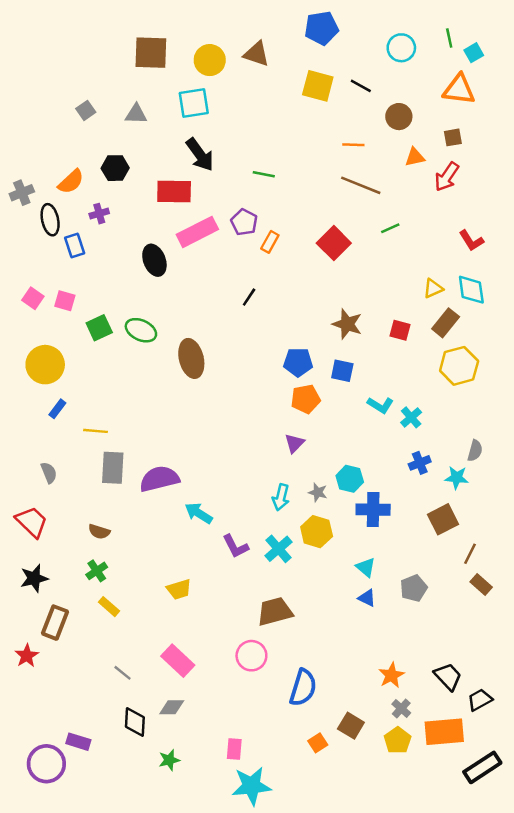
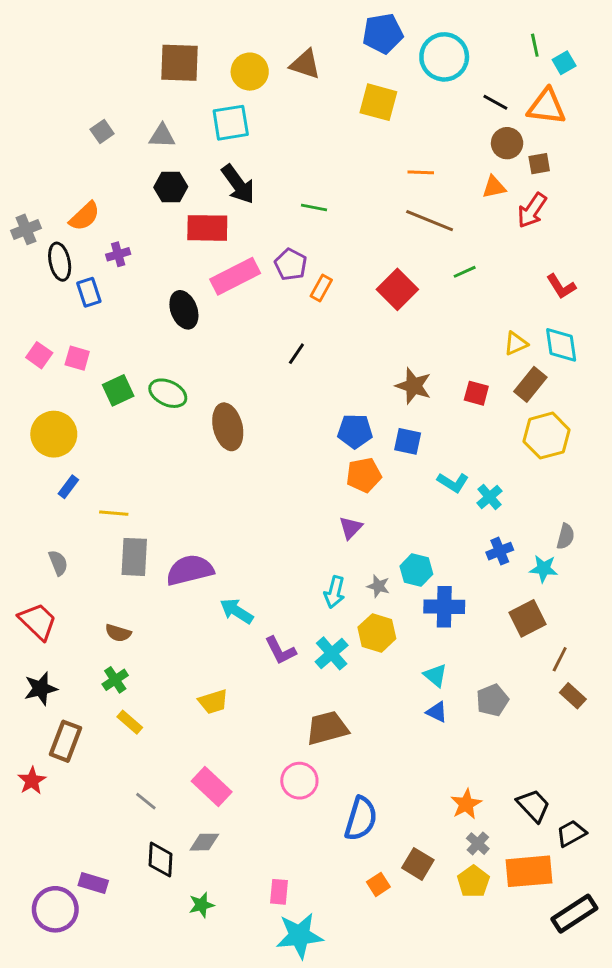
cyan circle: (401, 48) -> (444, 57), moved, size x1.4
black line: (361, 86) -> (495, 102), moved
brown circle: (399, 117) -> (507, 143), moved
black hexagon: (115, 168) -> (171, 187), moved

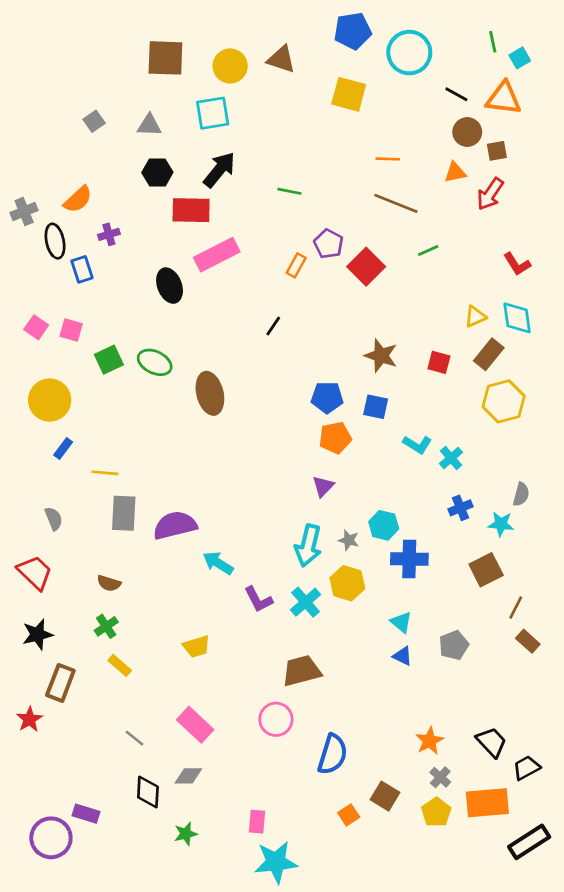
black arrow: (238, 184) -> (219, 170), turned -105
purple pentagon: (291, 265) -> (328, 244), moved
cyan arrow: (335, 592) -> (308, 546), size x1.4

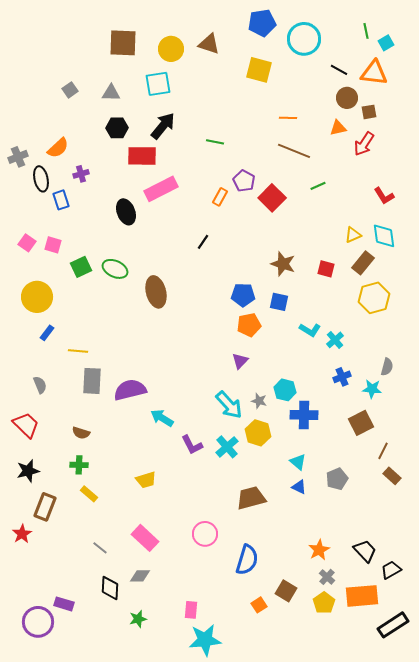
cyan arrow: (308, 546) -> (229, 405), turned -56
green cross: (106, 626) -> (79, 465), turned 36
brown trapezoid: (302, 671) -> (251, 498), moved

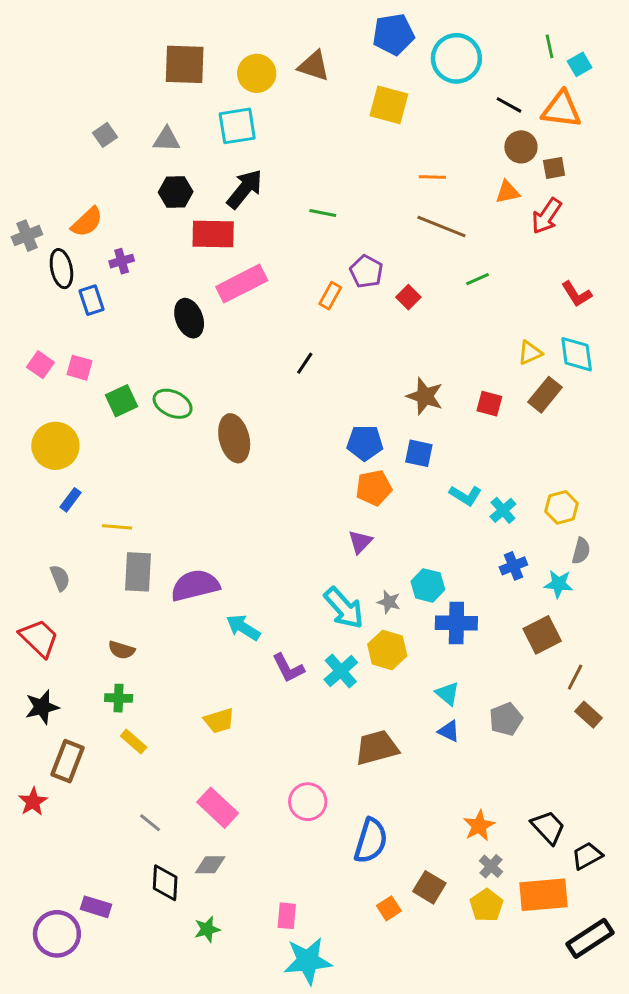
red square: (272, 198) -> (408, 297), size x0.6
yellow hexagon: (374, 298) -> (562, 507), moved, size x0.7

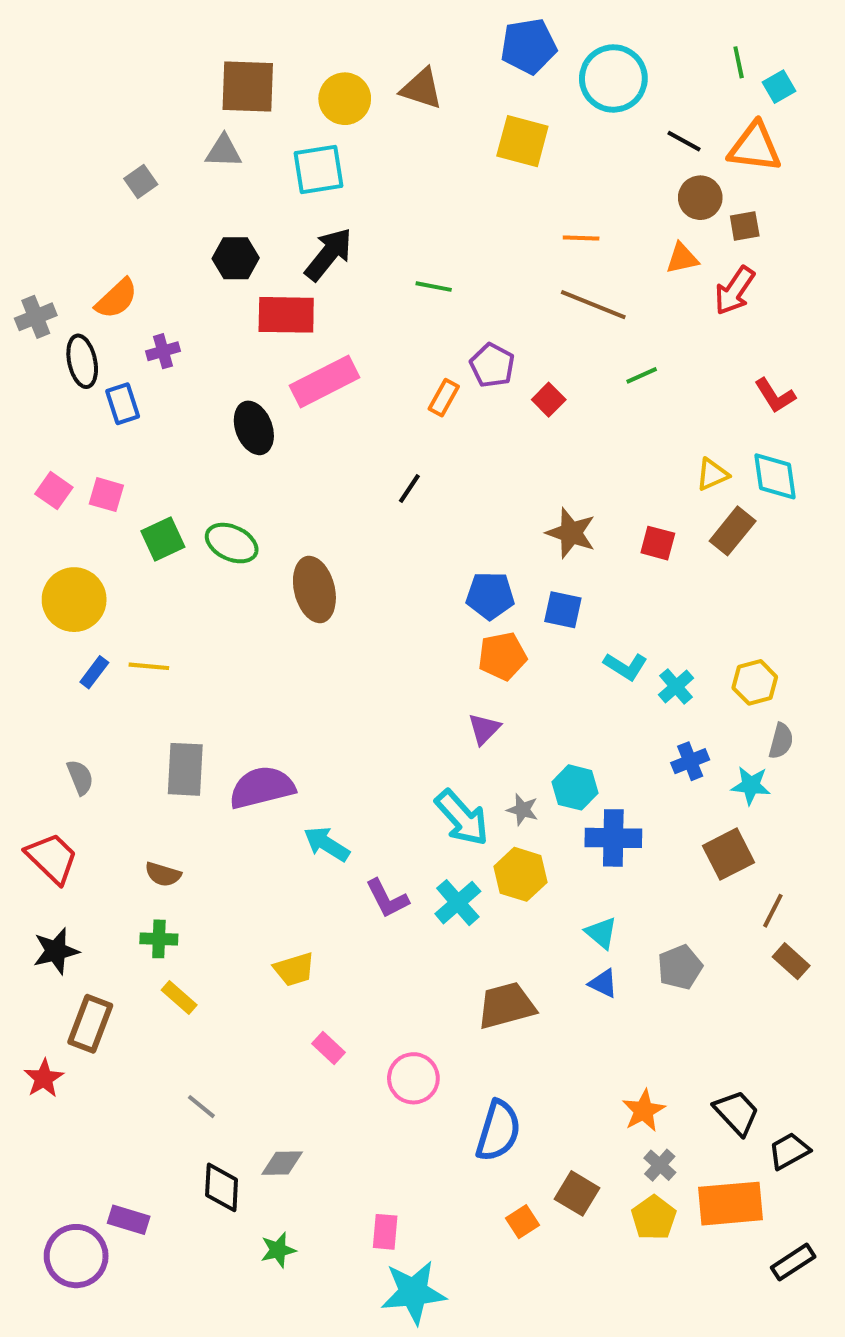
gray triangle: (167, 139) -> (224, 151), moved
yellow line: (117, 527) -> (149, 666), moved
pink rectangle: (218, 808) -> (329, 1048), moved, size x0.6
black rectangle: (590, 938) -> (793, 1262), size x0.7

